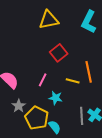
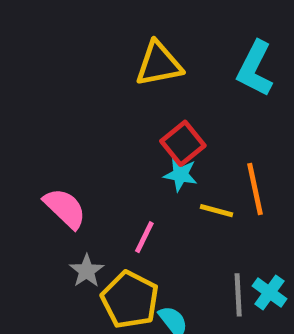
pink line: (43, 80) -> (144, 237), moved
cyan star: (56, 98) -> (180, 175), moved

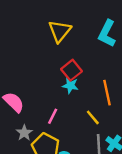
yellow triangle: (159, 64) -> (60, 31), turned -40
yellow line: (217, 211) -> (93, 117), moved, turned 35

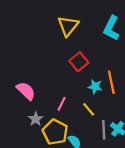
cyan star: (70, 86) -> (95, 87), moved
yellow line: (93, 117) -> (89, 109), moved

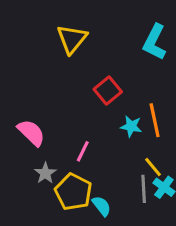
yellow triangle: (68, 26) -> (72, 39), moved
yellow line: (89, 109) -> (153, 167), moved

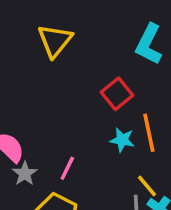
red square: (108, 90) -> (117, 94), moved
gray star: (45, 173) -> (25, 174), moved

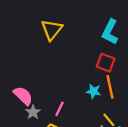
red square: (117, 94) -> (106, 63), moved, turned -30

